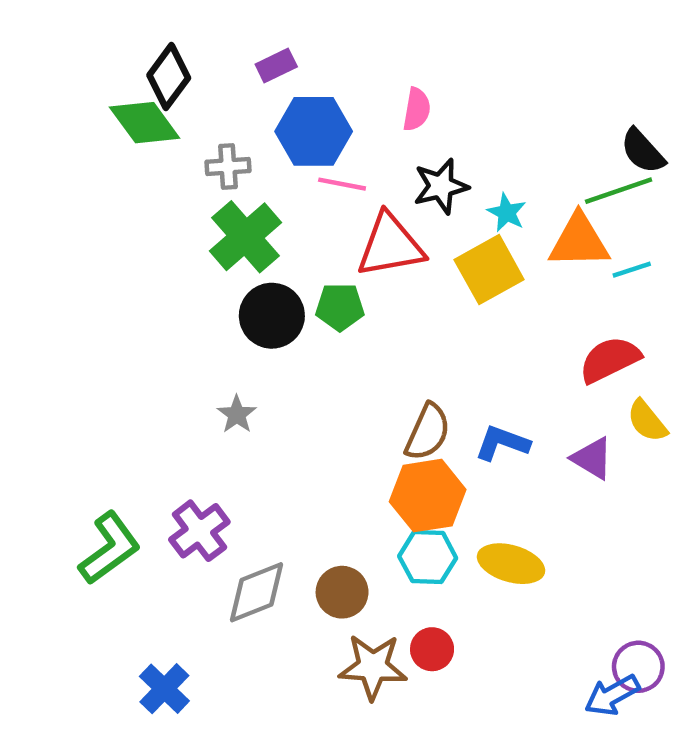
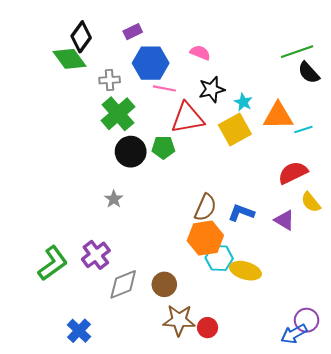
pink semicircle: (417, 109) -> (200, 53), turned -78
green line: (619, 191) -> (297, 52), moved
cyan hexagon: (428, 557) -> (219, 258), moved
red circle: (432, 649) -> (208, 328), moved

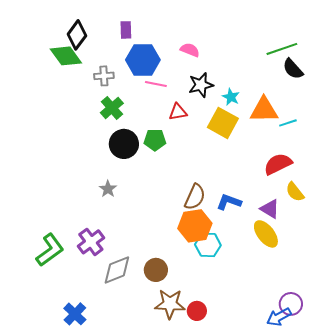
purple rectangle: (133, 32) -> (126, 30), turned -66
green cross: (118, 114) -> (112, 108), size x0.7
red triangle: (188, 118) -> (178, 112), size x0.6
yellow square: (235, 130) -> (223, 123), turned -32
yellow ellipse: (245, 271) -> (266, 234), moved, turned 36

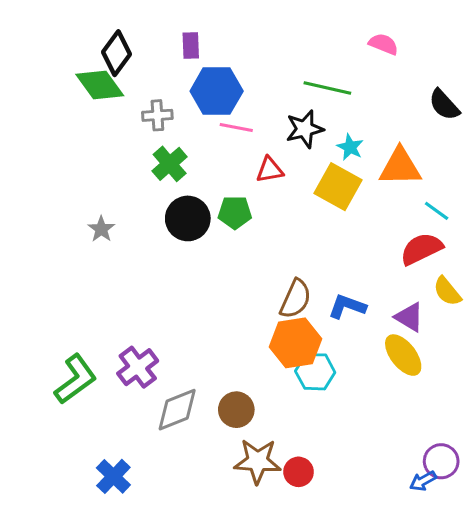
green line: (282, 49) -> (327, 88), moved, turned 32
pink semicircle: (190, 50) -> (383, 44), moved
cyan line: (288, 123) -> (437, 211), moved, turned 54
gray star: (108, 189) -> (101, 229), moved
blue arrow: (279, 317) -> (423, 481), size x0.7

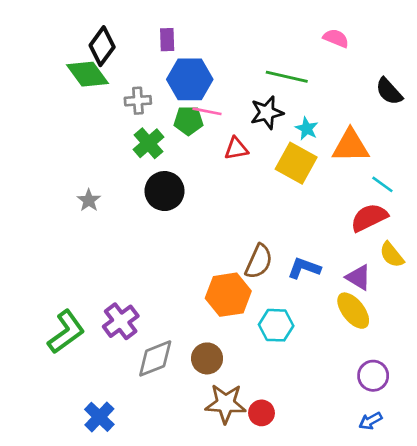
green pentagon: (235, 212) -> (188, 121), moved
orange hexagon: (295, 343) -> (228, 295), moved
purple circle: (441, 461) -> (373, 376), moved

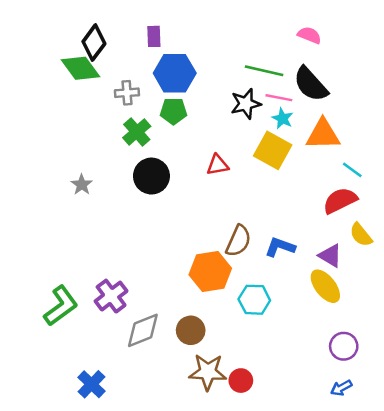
black semicircle: (389, 91) -> (311, 84), moved, size x1.4
pink line: (207, 111) -> (279, 98), moved
red triangle: (236, 148) -> (218, 165), moved

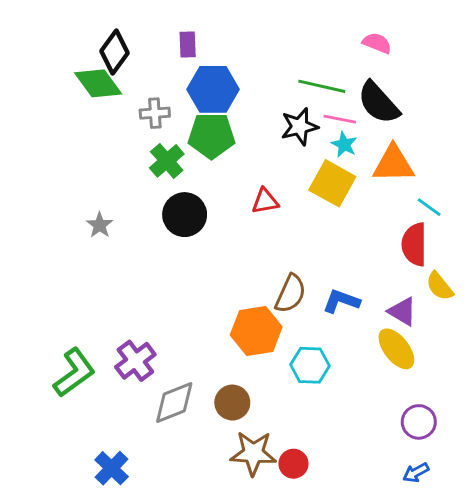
green pentagon: (173, 111) -> (211, 136), size x1.4
red semicircle: (340, 201) -> (414, 244), turned -64

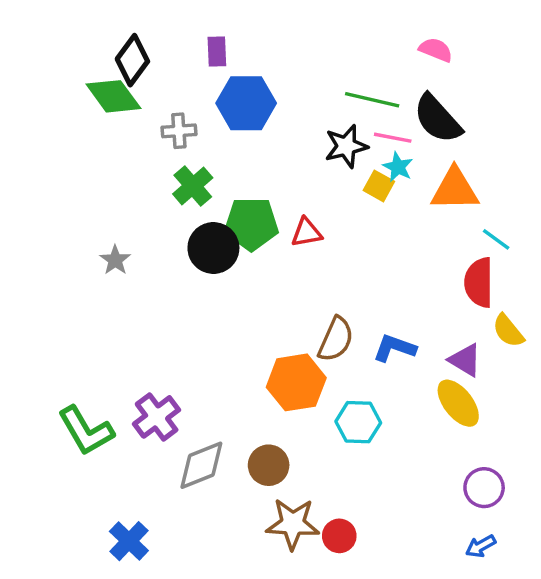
green pentagon: (211, 136) -> (251, 224), moved
yellow square: (332, 183) -> (379, 186), moved, size x0.6
green L-shape: (74, 373) -> (86, 431), turned 96

